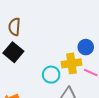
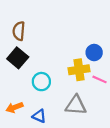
cyan circle: (51, 75) -> (41, 82), moved

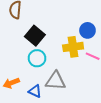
black square: (18, 58) -> (35, 36), moved
gray triangle: (76, 105) -> (56, 81), moved

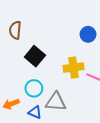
blue circle: (87, 30) -> (88, 34), moved
cyan circle: (37, 58) -> (34, 88), moved

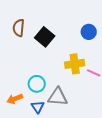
black square: (35, 56) -> (45, 37), moved
blue triangle: (35, 112) -> (38, 107), turned 32

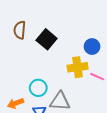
blue circle: (89, 32) -> (92, 47), moved

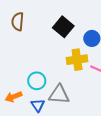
black square: (47, 39) -> (63, 27), moved

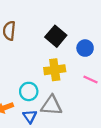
yellow cross: (77, 60) -> (55, 70), moved

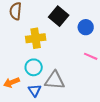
yellow cross: (55, 70) -> (36, 38), moved

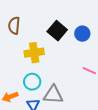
blue circle: (86, 27) -> (82, 34), moved

